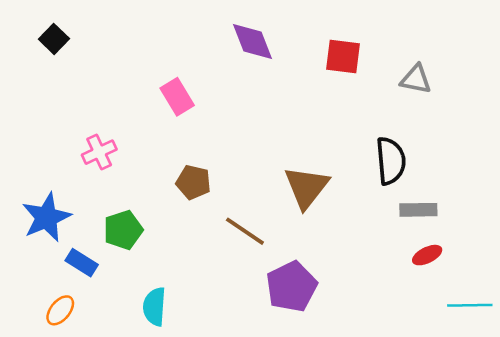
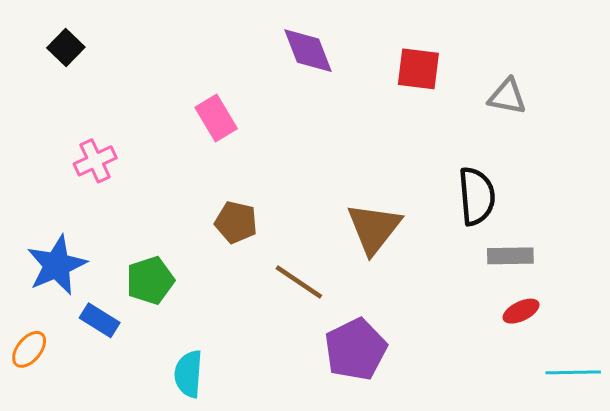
pink cross: (99, 152) -> (95, 161), moved
orange ellipse: (60, 310) -> (29, 349), moved

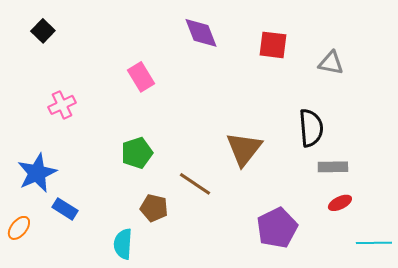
brown pentagon: (236, 222) -> (154, 208), moved
green pentagon: (150, 280) -> (137, 153), moved
purple pentagon: (356, 349) -> (277, 228), moved

